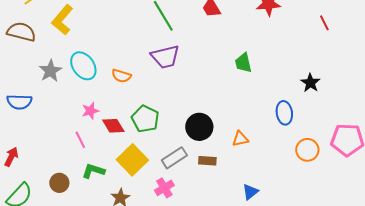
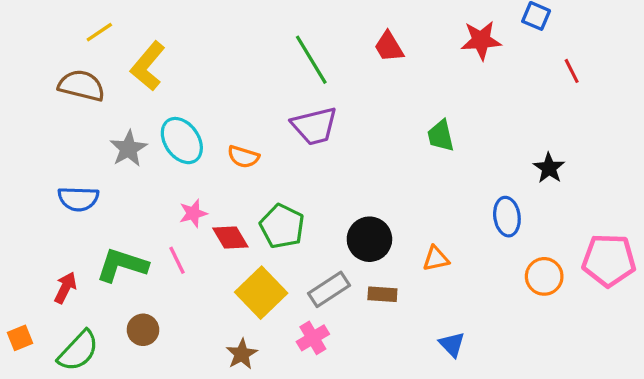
green L-shape: (93, 171) -> (122, 265), moved, size x1.4
blue triangle: (250, 192) -> (452, 344), turned -36

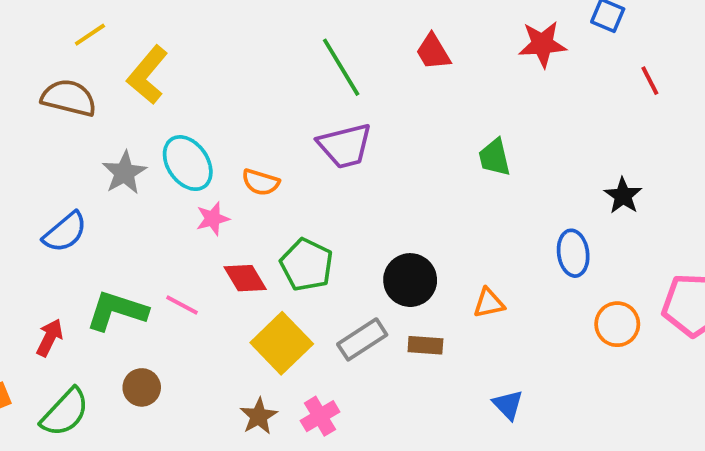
blue semicircle: (78, 199) -> (65, 232), turned -42
pink star: (193, 213) -> (213, 219), moved
pink line: (177, 260) -> (182, 305), turned -36
pink cross: (313, 338) -> (320, 416), moved

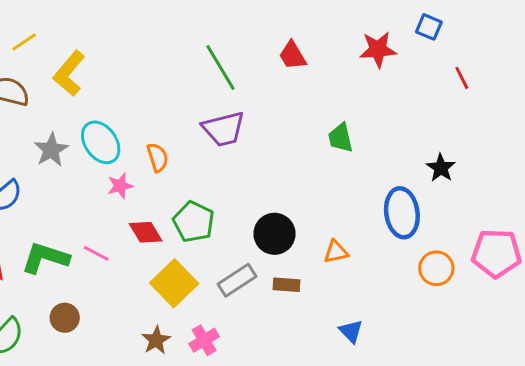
orange semicircle: (261, 182) -> (158, 157), turned -124
blue ellipse: (573, 253) -> (402, 213), size x1.4

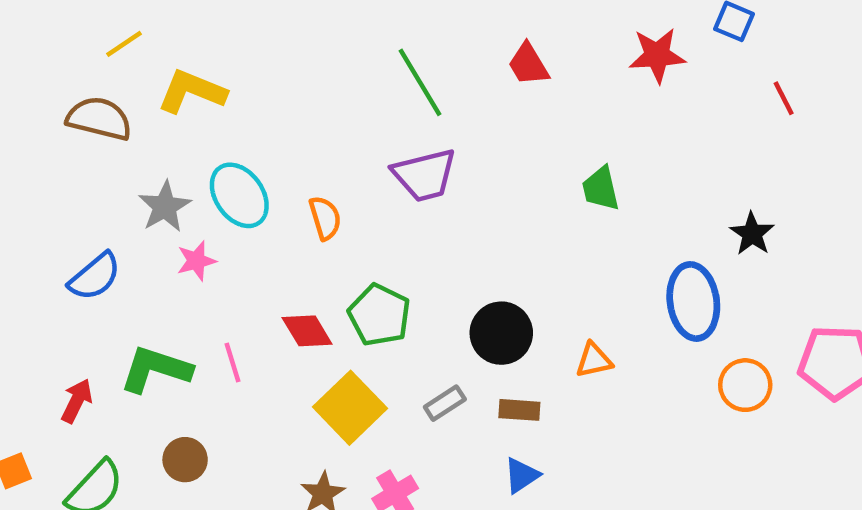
yellow L-shape: (69, 73) -> (192, 91), turned 72
pink star: (120, 186) -> (196, 261), moved
pink line: (96, 253) -> (232, 362), turned 45
gray rectangle: (237, 280) -> (445, 403), size x0.7
blue triangle: (351, 331) -> (522, 475), moved, turned 40

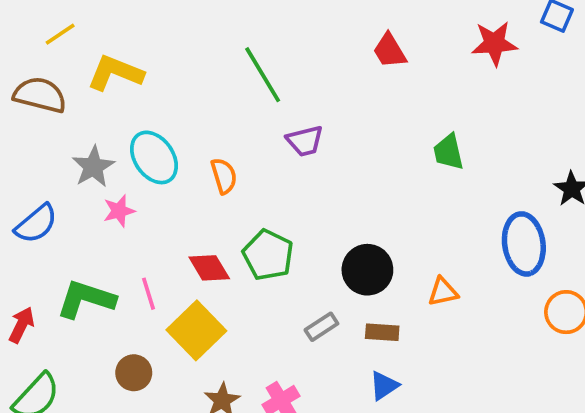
green line: (420, 82) -> (263, 75), moved
purple trapezoid: (424, 175) -> (305, 141), size x0.7
yellow square: (350, 408) -> (196, 330), moved
brown circle: (185, 460) -> (134, 373), moved

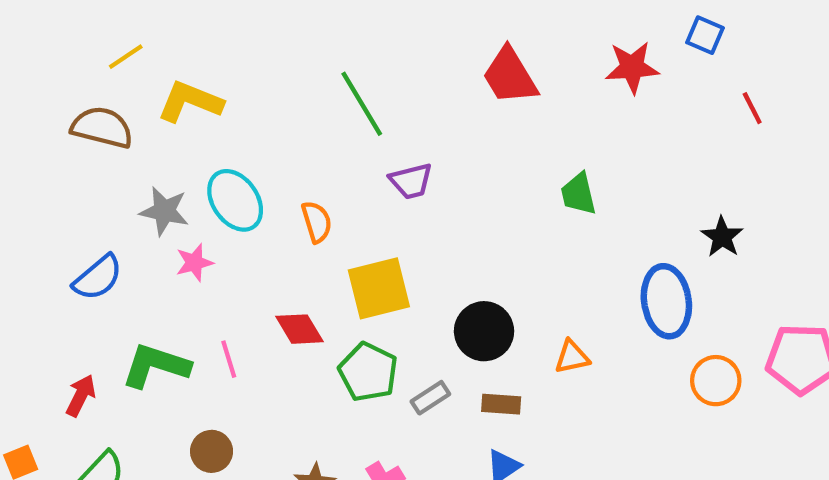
red trapezoid: (390, 51) -> (510, 76), size x1.4
gray star: (93, 167) -> (164, 211), turned -30
green pentagon: (268, 255) -> (368, 372), moved
yellow square: (196, 330) -> (379, 288), moved, turned 30

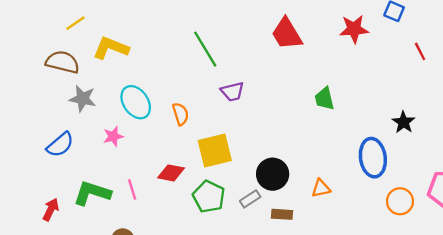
gray star: (164, 211) -> (83, 99), moved
red diamond: (300, 329) -> (171, 173), turned -48
gray rectangle: (430, 398) -> (250, 199), moved

